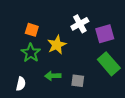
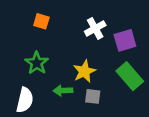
orange square: (32, 30) -> (41, 21), moved
yellow star: (57, 45) -> (84, 71), moved
white semicircle: (21, 84) -> (25, 100), size x1.5

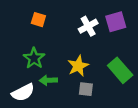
purple square: (125, 40) -> (116, 22), moved
green arrow: (63, 90) -> (48, 80), moved
white semicircle: (25, 100) -> (23, 92), turned 50

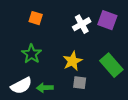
purple square: (116, 22) -> (107, 20), turned 36
green arrow: (48, 80) -> (45, 88), moved

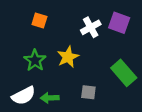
yellow star: (73, 61) -> (68, 57), moved

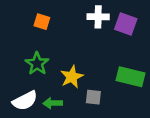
white cross: (91, 27) -> (98, 17), moved, turned 30
yellow star: (68, 57) -> (72, 77), moved
green rectangle: (124, 73) -> (131, 77), turned -35

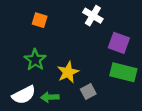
white cross: (98, 17) -> (93, 16), turned 30
purple square: (126, 24) -> (119, 43), moved
gray square: (93, 97) -> (88, 92), turned -35

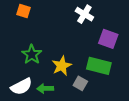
orange square: (40, 20) -> (23, 11), moved
green rectangle: (123, 72) -> (99, 66), moved
gray square: (88, 92) -> (80, 83), turned -32

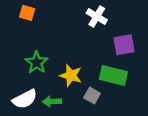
purple square: (108, 39) -> (124, 45), turned -30
yellow star: (62, 66) -> (71, 75), turned -30

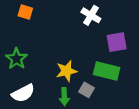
green star: (37, 62) -> (16, 59), moved
yellow star: (71, 75) -> (66, 71), turned -30
green arrow: (52, 101) -> (64, 97), moved, turned -90

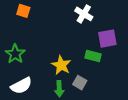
yellow star: (66, 71) -> (61, 65), turned -30
green rectangle: (107, 71) -> (93, 56), moved, size x0.7

